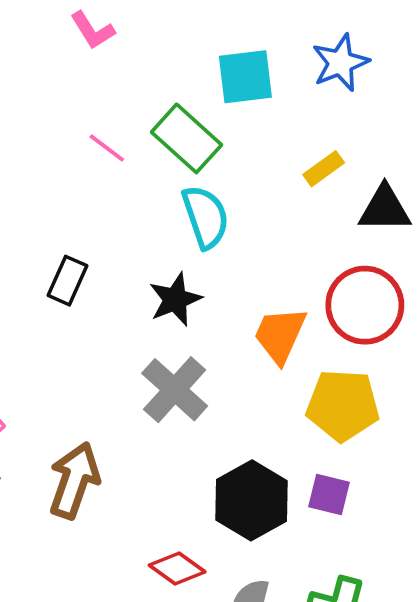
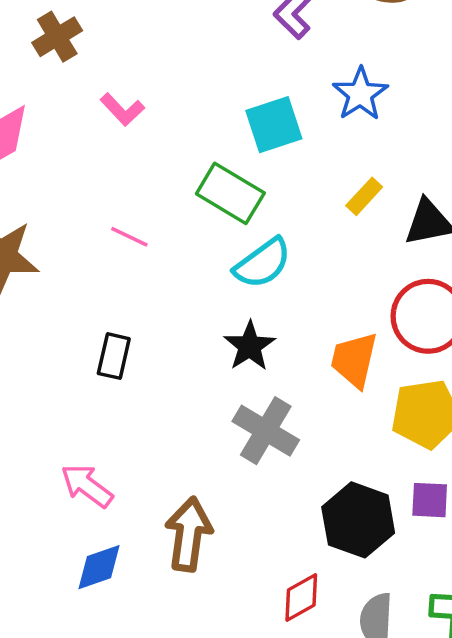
pink line: (107, 148) -> (129, 237), moved
cyan semicircle: (205, 217) -> (263, 263), turned 84
black rectangle: (67, 281) -> (114, 356), moved
red diamond: (177, 569) -> (301, 598), turned -54

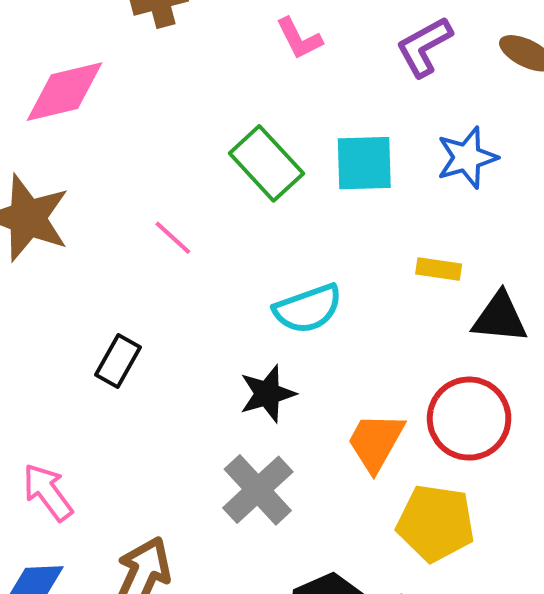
pink L-shape: (122, 110) -> (299, 38), moved
green rectangle: (230, 193) -> (266, 163), moved
yellow rectangle: (364, 196) -> (439, 269), turned 39

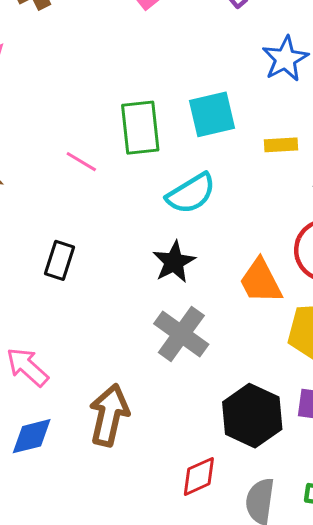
green rectangle: (266, 163) -> (140, 128), moved, turned 48
cyan square: (364, 163) -> (212, 114), moved
orange trapezoid: (376, 442) -> (261, 281), turned -45

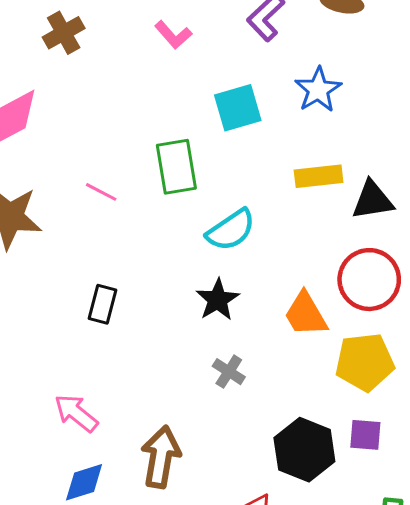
cyan square: (212, 114) -> (238, 108), moved
yellow rectangle: (281, 145) -> (319, 176), size x1.4
pink line: (81, 162) -> (101, 192), moved
gray cross: (181, 334) -> (229, 372), size x0.6

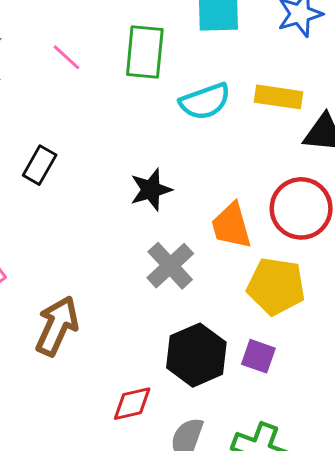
cyan semicircle: (231, 230) -> (205, 101), moved
gray cross: (229, 372) -> (170, 266), moved, size x1.5

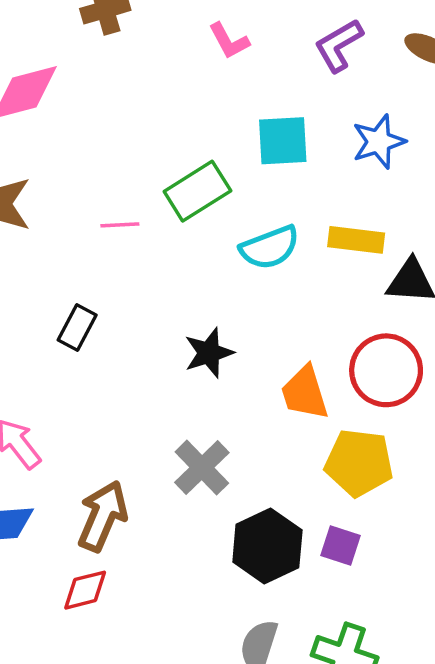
green rectangle: (145, 52) -> (197, 191), turned 54
pink line: (67, 57) -> (120, 225), moved, turned -44
gray cross: (170, 266) -> (202, 468), moved
red diamond: (132, 404) -> (85, 590), moved

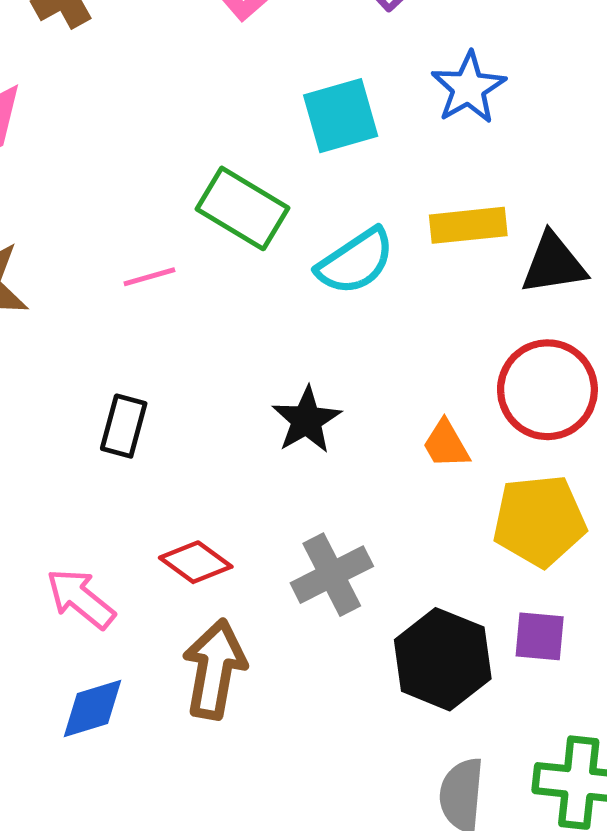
green rectangle: (197, 191) -> (243, 208), turned 76
orange trapezoid: (305, 393) -> (446, 444), size x0.7
gray cross: (202, 468) -> (332, 575), turned 30
red diamond: (85, 590) -> (196, 562), moved, turned 63

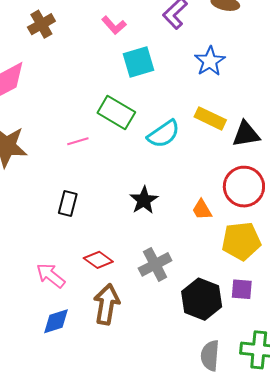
cyan square: (341, 116) -> (139, 62), moved
yellow rectangle: (468, 225) -> (210, 118), turned 32

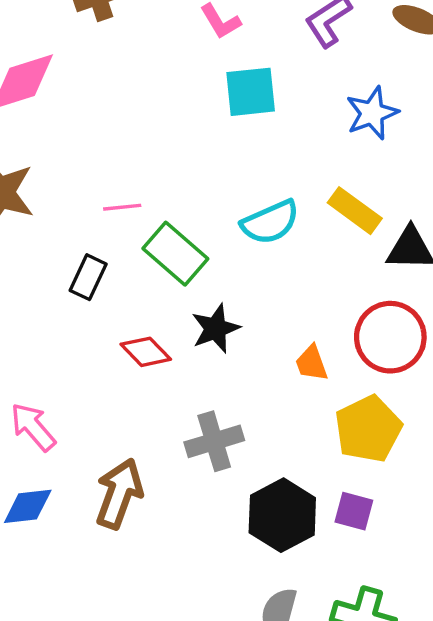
green rectangle: (116, 112) -> (175, 254), moved
black rectangle: (68, 203) -> (88, 277), moved
yellow pentagon: (241, 241) -> (368, 429), turned -30
red diamond: (98, 260) -> (146, 352), moved

